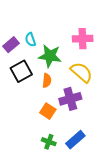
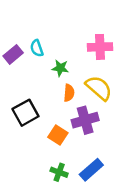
green star: (50, 56) -> (60, 68), size x0.6
black square: (21, 71) -> (26, 113), moved
orange semicircle: (47, 80) -> (69, 93), moved

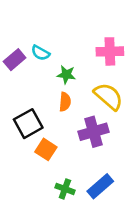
cyan semicircle: (37, 48) -> (40, 53), turned -42
orange semicircle: (69, 93) -> (65, 102), moved
orange square: (58, 135) -> (46, 149), moved

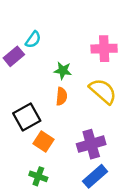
cyan semicircle: (40, 53) -> (33, 40), moved, turned -84
purple cross: (94, 132) -> (91, 144), moved
green cross: (65, 189) -> (38, 176), moved

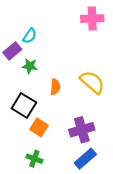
pink cross: (104, 49) -> (92, 19), moved
green star: (63, 71) -> (30, 66), moved
black square: (27, 117) -> (24, 105), turned -30

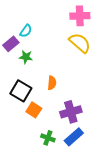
yellow semicircle: (92, 82) -> (80, 43), moved
orange semicircle: (55, 87) -> (52, 83), moved
green cross: (34, 159) -> (48, 138), moved

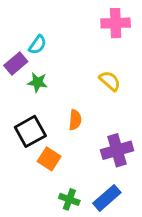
yellow semicircle: (80, 43) -> (110, 81), moved, size x0.7
black square: (21, 91) -> (30, 131), turned 30
purple cross: (71, 112) -> (117, 150), moved

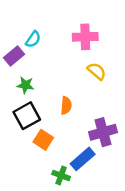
pink cross: (116, 23) -> (85, 37), moved
green star: (38, 82) -> (25, 85), moved
blue rectangle: (107, 198) -> (83, 159), moved

